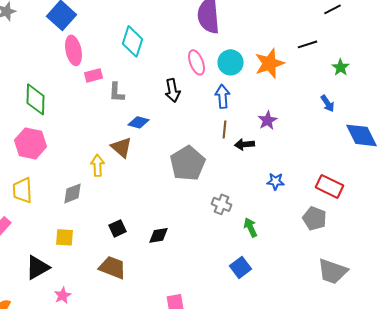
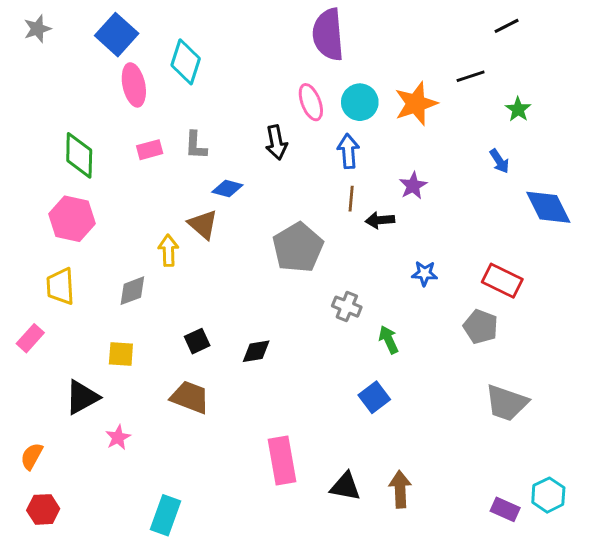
cyan diamond: (132, 41) -> (186, 62), moved
pink rectangle: (94, 75) -> (150, 150), moved

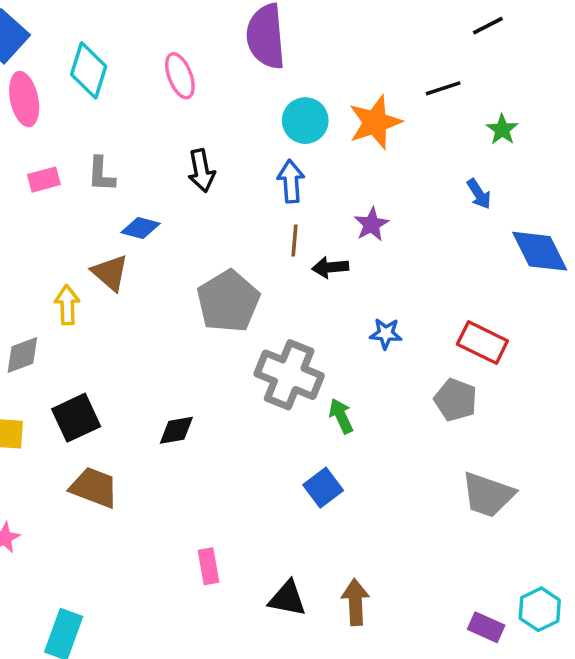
pink ellipse: (311, 102) -> (180, 76), moved
gray cross: (347, 307) -> (289, 375), size x1.8
black square: (197, 341) -> (76, 418), moved, size x1.5
pink rectangle: (282, 461) -> (209, 566), size x0.6

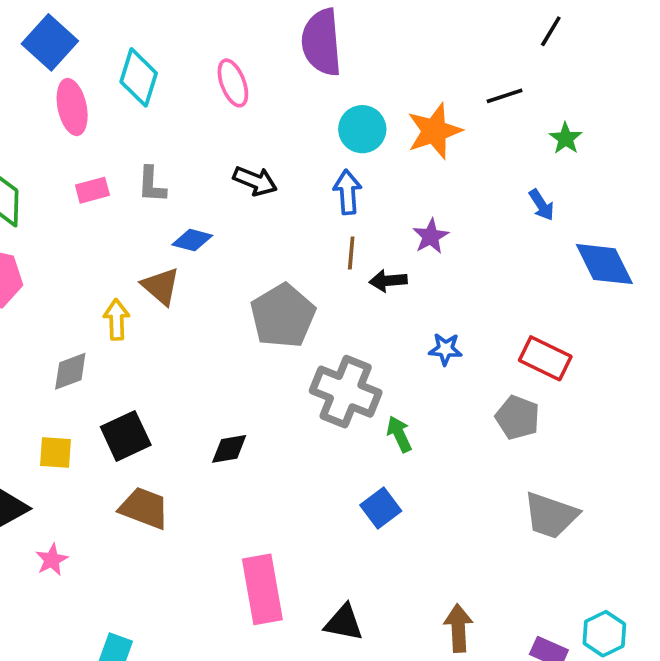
black line: (488, 26) -> (551, 31), turned -32
black arrow: (201, 171) -> (255, 181), turned -57
pink rectangle: (209, 566) -> (262, 589), size x1.8
brown arrow: (355, 602) -> (458, 628), moved

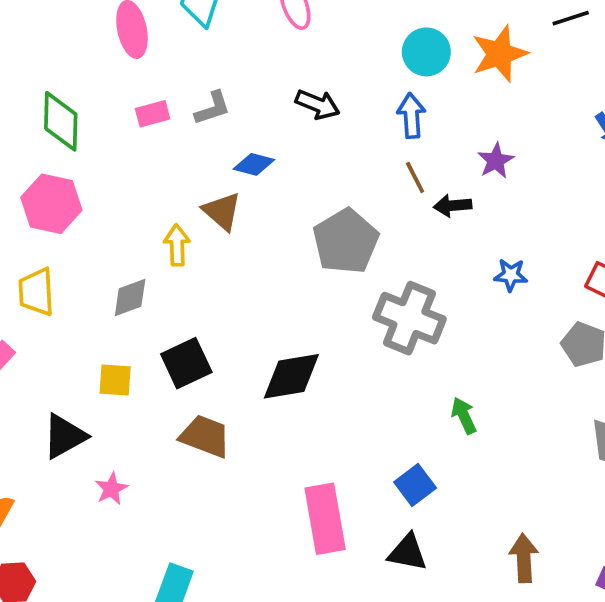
gray L-shape: (152, 185) -> (213, 108), turned -111
brown line: (351, 253) -> (415, 178), turned -32
green arrow: (399, 434) -> (464, 416), moved
black diamond: (229, 449) -> (291, 376), size x1.6
blue square: (381, 508) -> (415, 485), moved

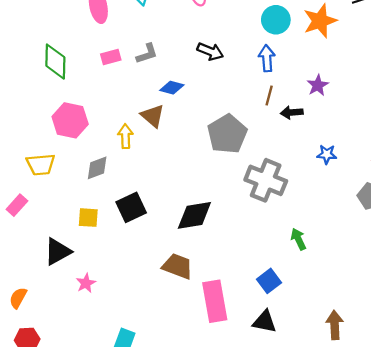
brown line: (415, 178) -> (269, 95), turned 42
pink hexagon: (51, 204) -> (70, 120), moved
yellow trapezoid: (36, 292) -> (41, 164), turned -92
brown trapezoid: (205, 436) -> (177, 266), moved

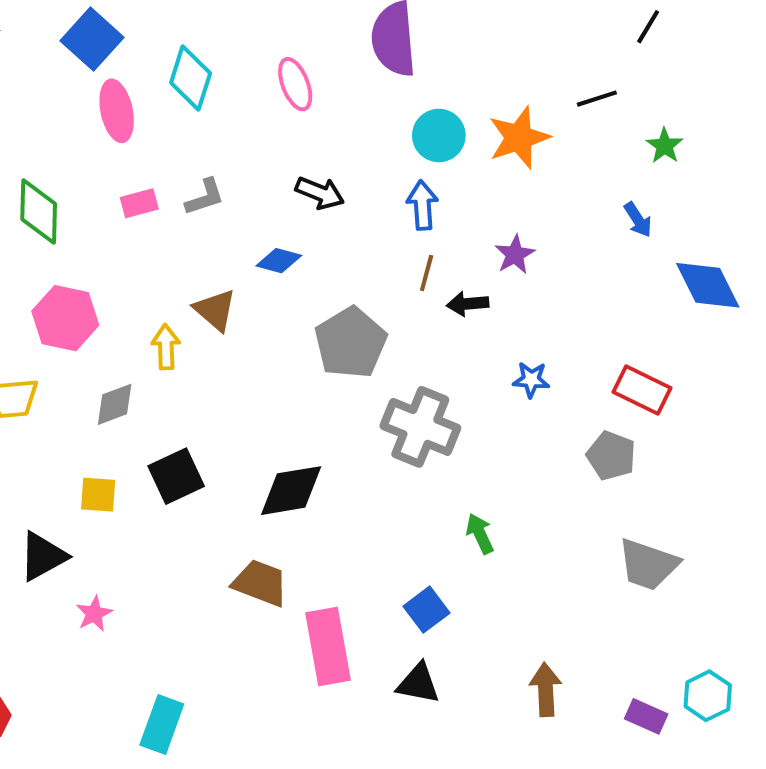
blue diamond: (172, 88) -> (279, 261), moved

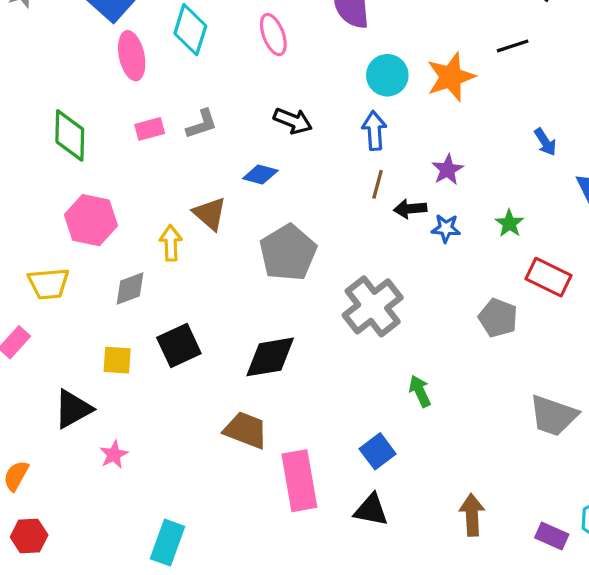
green star: (665, 146) -> (509, 223), moved
gray pentagon: (351, 343) -> (288, 253), moved
blue star: (531, 380) -> (446, 228), moved
gray cross: (420, 427) -> (373, 306), turned 30
gray pentagon: (611, 456) -> (498, 318), moved

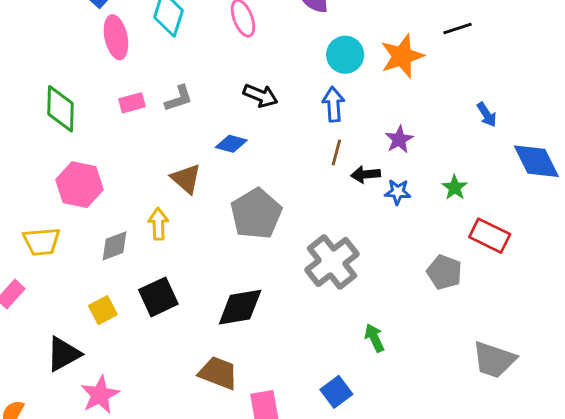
yellow arrow: (171, 243) -> (158, 224), moved
yellow square: (117, 360) -> (103, 310), turned -32
pink star: (114, 455) -> (100, 395), size x1.5

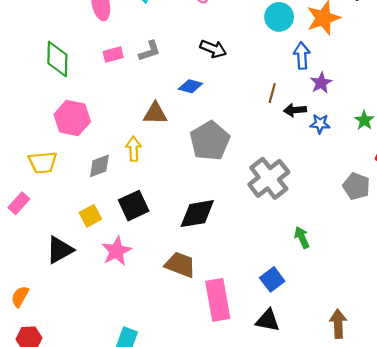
blue arrow: (333, 104) -> (302, 56), moved
brown triangle: (186, 179) -> (155, 114), turned -40
pink star: (100, 395) -> (117, 251), moved

